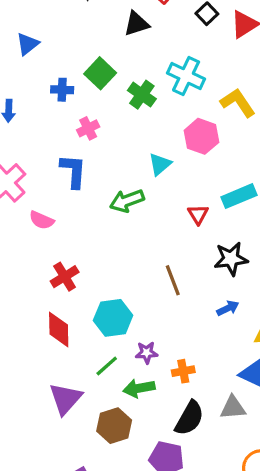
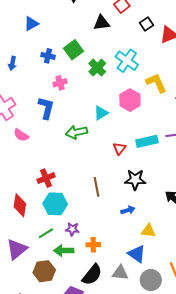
red cross: (65, 277) -> (46, 178), moved

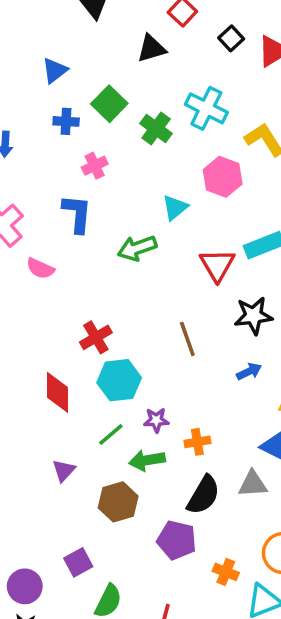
blue triangle: (31, 24) -> (55, 70), moved
red triangle: (119, 148) -> (217, 265), size x1.5
purple triangle: (17, 249) -> (64, 471), size x0.6

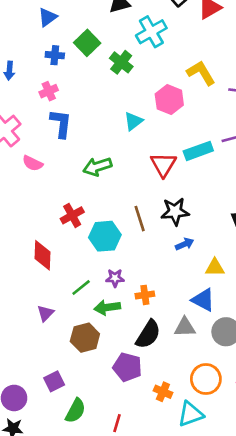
cyan cross: (206, 108) -> (151, 32), moved, turned 32
pink cross: (95, 166) -> (49, 91), moved
green arrow: (137, 248) -> (97, 167), moved
black star: (253, 316) -> (175, 212), moved
cyan hexagon: (119, 380) -> (105, 236), moved

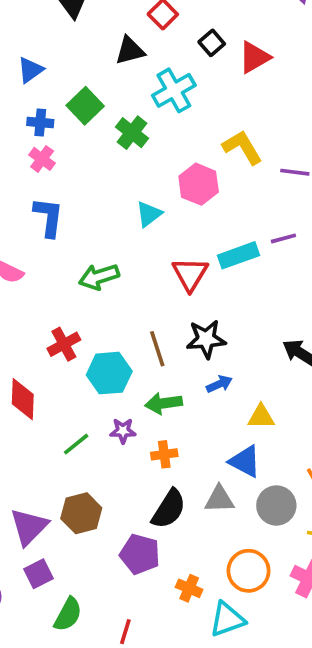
pink cross: (49, 91) -> (42, 159), moved, turned -30
green arrow: (107, 307) -> (164, 403), moved
purple triangle: (45, 313) -> (29, 527), moved, size x1.6

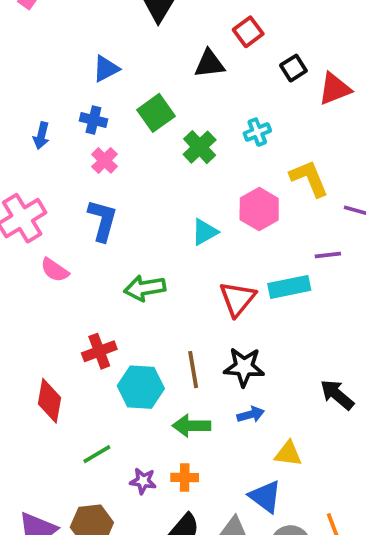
cyan cross: (174, 90) -> (257, 132), moved, size x0.6
blue cross: (40, 123) -> (93, 120), moved
purple line: (283, 238) -> (328, 255), moved
purple star: (123, 431) -> (143, 481), moved

